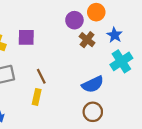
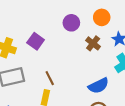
purple circle: (74, 20) -> (71, 23), moved
purple square: (26, 37) -> (36, 41), turned 35

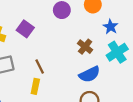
brown cross: (93, 43) -> (85, 47), moved

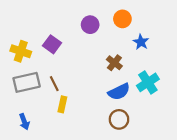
cyan cross: (117, 52) -> (148, 82), moved
brown line: (40, 67) -> (54, 84), moved

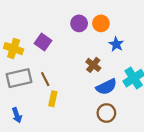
orange circle: (122, 19) -> (101, 23), moved
blue star: (141, 42) -> (116, 44), moved
brown cross: (114, 63) -> (93, 65), moved

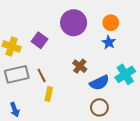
purple circle: (79, 23) -> (74, 23), size x1.6
orange circle: (101, 23) -> (111, 23), moved
brown cross: (93, 65) -> (80, 66), moved

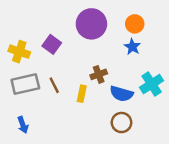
brown cross: (80, 66) -> (99, 74), turned 32
blue semicircle: (99, 83) -> (121, 94), turned 42
yellow rectangle: (49, 94) -> (82, 94), moved

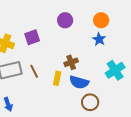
purple circle: (91, 24) -> (65, 20), size x0.6
purple square: (52, 44) -> (32, 37), turned 35
blue semicircle: (121, 94) -> (79, 82), moved

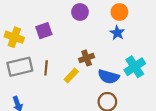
brown line: (34, 71) -> (46, 68), turned 32
yellow rectangle: (57, 78) -> (71, 76), turned 32
blue semicircle: (79, 82) -> (108, 77), moved

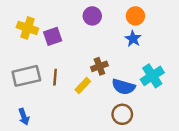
yellow cross: (14, 37) -> (27, 28), moved

